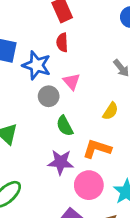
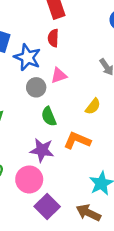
pink triangle: (72, 81) -> (59, 75), turned 48
pink circle: (89, 185) -> (29, 179), moved

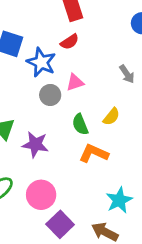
red semicircle: (53, 38) -> (70, 42), turned -126
green semicircle: (49, 116) -> (80, 124), moved
purple star: (42, 150) -> (35, 144), moved

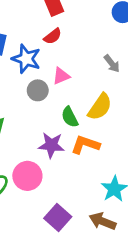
yellow semicircle: (111, 117) -> (100, 107), size x1.5
purple star: (35, 144) -> (51, 145), moved
pink circle: (41, 195) -> (27, 176), moved

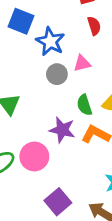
red semicircle: (53, 36) -> (94, 26), moved, turned -78

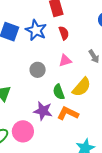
blue star: (50, 41) -> (36, 30), moved
pink triangle: (82, 63) -> (65, 61), moved

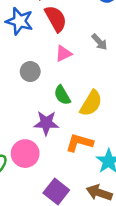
red semicircle: (64, 33) -> (56, 19), size x1.5
yellow semicircle: (82, 87) -> (91, 103), moved
orange L-shape: (68, 113) -> (79, 143), moved

